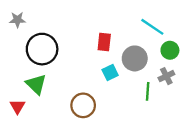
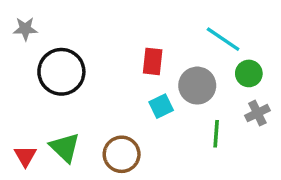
gray cross: (166, 76) -> (257, 113), moved
green triangle: (36, 84) -> (65, 147), moved

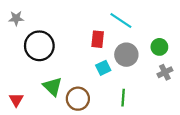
cyan line: (223, 39) -> (121, 20), moved
green line: (216, 134) -> (123, 98), moved
green triangle: (65, 147) -> (53, 87), moved

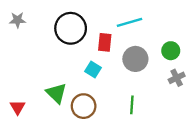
cyan line: (121, 20) -> (130, 22), turned -50
black circle: (39, 46) -> (71, 28), moved
cyan square: (103, 68) -> (93, 70), moved, turned -32

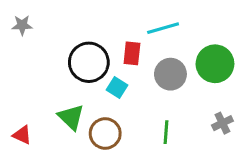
black circle: (71, 28) -> (89, 62), moved
green circle: (171, 51) -> (215, 64), size x1.6
gray cross: (177, 78) -> (222, 123), moved
red triangle: (18, 107) -> (22, 135), turned -35

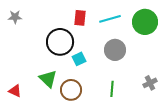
red rectangle: (132, 53) -> (80, 18), moved
green circle: (215, 64) -> (145, 22), moved
cyan square: (117, 87) -> (79, 59), turned 32

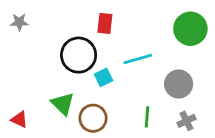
cyan line: (110, 19) -> (138, 59), moved
gray circle: (115, 50) -> (179, 84), moved
gray cross: (150, 83) -> (186, 121), moved

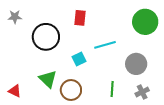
black circle: (79, 55) -> (46, 37), moved

